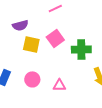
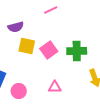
pink square: (55, 38) -> (49, 50), moved
pink circle: (32, 79) -> (19, 91), moved

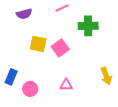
purple semicircle: (16, 27) -> (24, 14), moved
green cross: (77, 51) -> (88, 26), moved

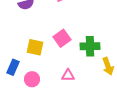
green cross: (88, 26) -> (90, 46), moved
yellow square: (38, 44) -> (35, 47), moved

